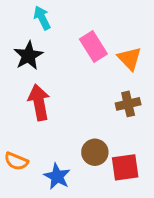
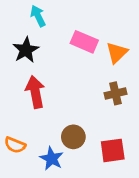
pink rectangle: (93, 47) -> (84, 42), turned -35
orange triangle: (130, 59) -> (117, 53), turned 30
brown circle: (95, 152) -> (73, 137), moved

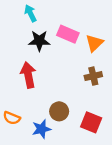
black star: (26, 50) -> (39, 41), moved, turned 30
red square: (113, 150) -> (91, 122), turned 30
blue star: (52, 159) -> (41, 129), turned 30

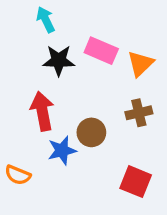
brown circle: (59, 111) -> (91, 132), moved
blue star: (41, 129) -> (62, 150), moved

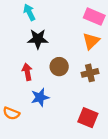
pink rectangle: (101, 51) -> (94, 17), moved
red arrow: (42, 111) -> (27, 72), size x0.7
brown circle: (91, 132) -> (59, 67), moved

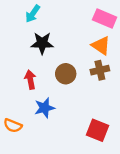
cyan arrow: (29, 12) -> (33, 14), turned -119
orange triangle: (91, 41) -> (101, 46), turned -42
brown cross: (90, 73) -> (100, 70), moved

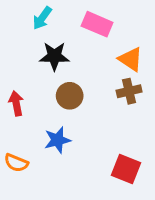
pink rectangle: (105, 18) -> (97, 24), moved
brown circle: (66, 74) -> (70, 96), moved
red arrow: (30, 80) -> (16, 103), moved

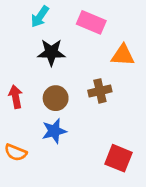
orange triangle: (131, 59) -> (123, 55), turned -30
brown cross: (129, 91) -> (100, 91), moved
brown circle: (70, 96) -> (56, 98), moved

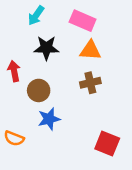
orange triangle: (123, 55) -> (90, 50), moved
red arrow: (16, 97) -> (14, 71), moved
brown circle: (56, 98) -> (39, 90), moved

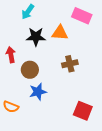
pink rectangle: (83, 21) -> (82, 16), moved
orange triangle: (90, 50) -> (60, 33), moved

